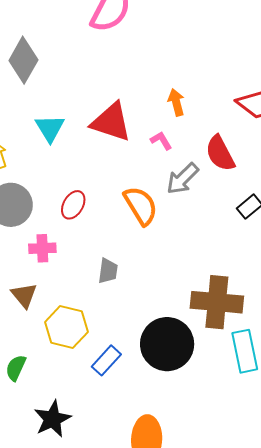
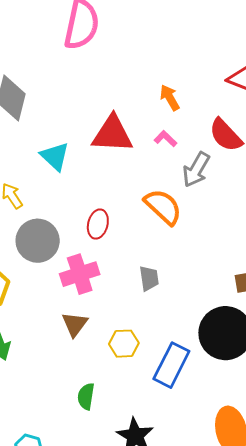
pink cross: (42, 248) -> (80, 274), size x1.4
brown triangle: (24, 295) -> (75, 324), turned 32
yellow hexagon: (66, 327) -> (124, 344), size x0.7
blue rectangle: (106, 360) -> (171, 365), size x1.4

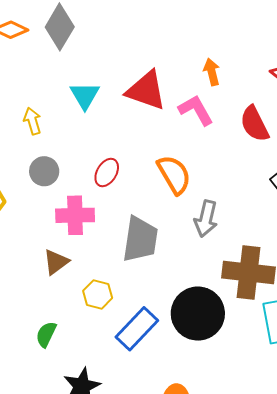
pink L-shape: (165, 139) -> (196, 110), size x1.6
gray arrow: (196, 170) -> (206, 219), moved, turned -33
gray circle: (38, 241) -> (44, 171), size x0.7
gray trapezoid: (149, 278) -> (140, 239), size x1.8

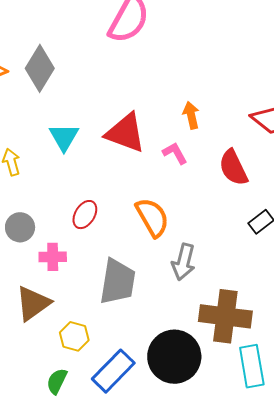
pink L-shape: (196, 110) -> (175, 153), size x0.7
gray circle: (44, 171) -> (20, 227), moved
pink cross: (75, 215) -> (53, 257), size x0.7
brown triangle: (56, 262) -> (33, 303), size x1.4
green semicircle: (46, 334) -> (57, 381), moved

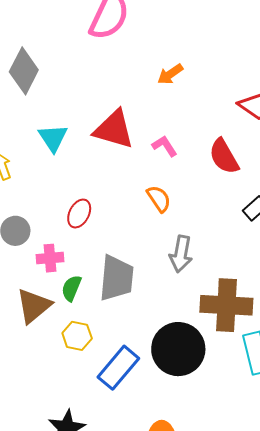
orange arrow: (191, 115) -> (170, 74), moved, turned -108
orange semicircle: (152, 217) -> (159, 199), moved, size x0.7
green semicircle: (57, 381) -> (71, 288), moved

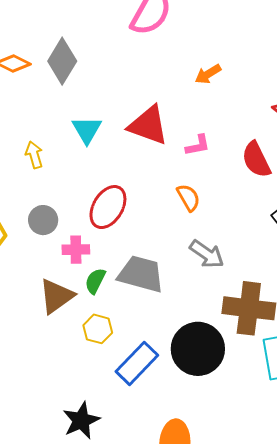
pink L-shape: (165, 146) -> (198, 145), turned 108
red ellipse: (79, 214) -> (108, 207), size x1.5
gray arrow: (181, 254) -> (207, 254), turned -69
gray trapezoid: (116, 278) -> (141, 274), turned -84

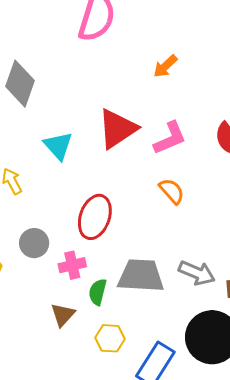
red triangle: (148, 125) -> (117, 129), turned -42
pink L-shape: (198, 145) -> (170, 138), size x1.4
gray arrow: (207, 254) -> (197, 273), moved
brown triangle: (56, 296) -> (63, 315), size x0.7

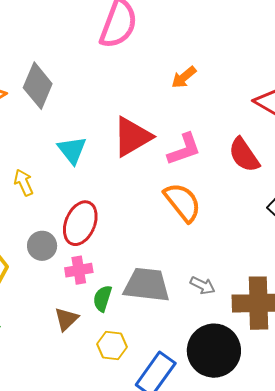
orange semicircle: (172, 191) -> (182, 202), size x1.5
red ellipse: (95, 217) -> (80, 223), moved
gray arrow: (197, 273) -> (203, 285), size x0.7

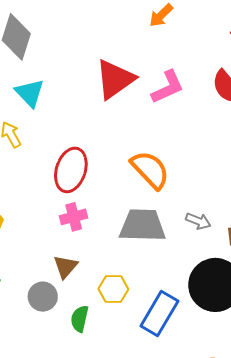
cyan triangle: (72, 150) -> (30, 93), moved
orange semicircle: (182, 202) -> (150, 170), moved
gray circle: (42, 246) -> (43, 297), moved
green semicircle: (102, 298) -> (80, 319), moved

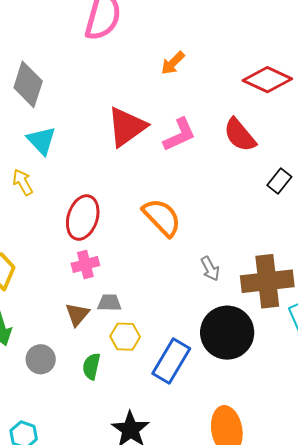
gray arrow: (198, 221) -> (210, 269), turned 40
gray trapezoid: (142, 225) -> (109, 303), moved, size x0.5
gray circle: (43, 297) -> (41, 359), moved

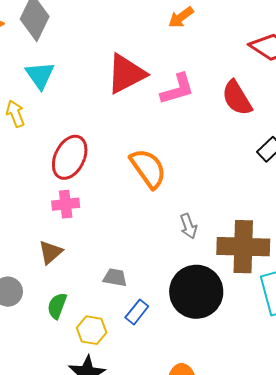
gray trapezoid: (109, 303) -> (115, 277), moved
yellow hexagon: (125, 337) -> (92, 330), moved
blue rectangle: (171, 361) -> (137, 312), size x0.6

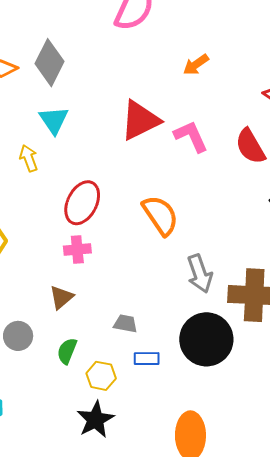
pink L-shape: (177, 89) -> (191, 136), turned -99
gray arrow: (188, 226) -> (200, 274), size x1.5
blue rectangle: (137, 312) -> (147, 359), turned 50

